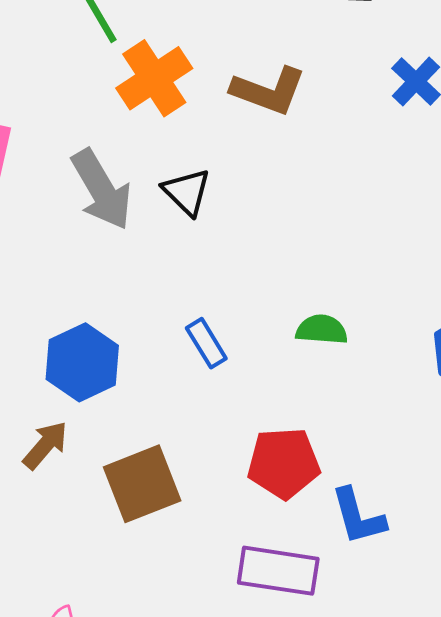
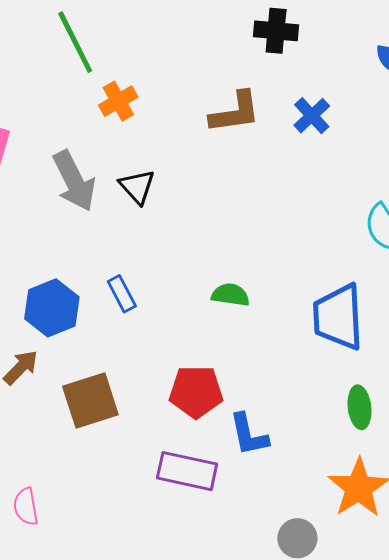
orange cross: (154, 78) -> (118, 101), size x0.7
brown L-shape: (269, 91) -> (235, 112), moved, turned -32
blue rectangle: (206, 343) -> (122, 294), moved

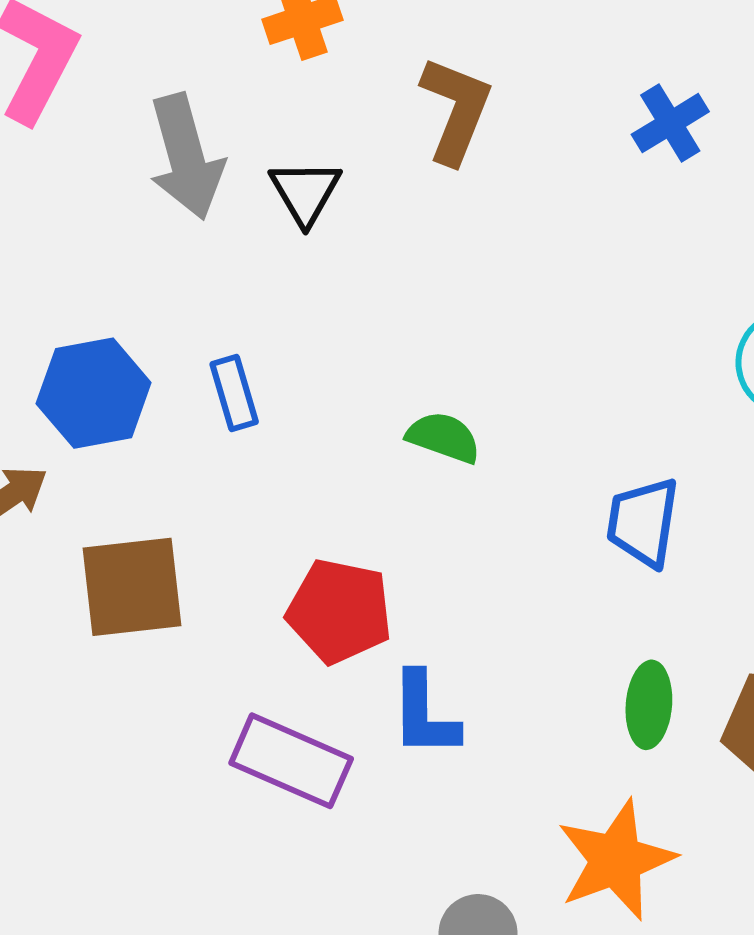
brown L-shape: (235, 112) -> (456, 110), moved, turned -72
blue trapezoid: (338, 317) -> (643, 522), size x0.7

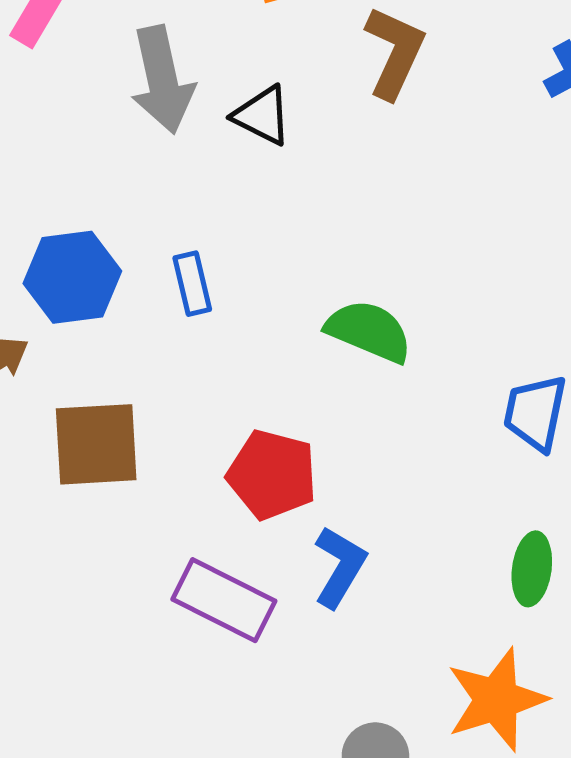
black triangle: (305, 192) -> (262, 116), turned -36
green semicircle: (444, 437) -> (369, 331), size x1.4
blue L-shape: (424, 714) -> (340, 567), turned -152

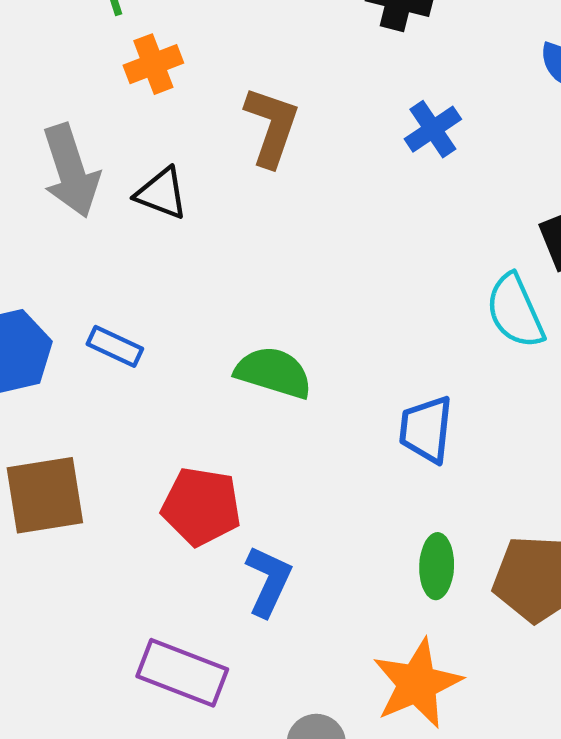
blue rectangle: (192, 284) -> (115, 346), turned -46
purple rectangle: (224, 600) -> (182, 673), moved

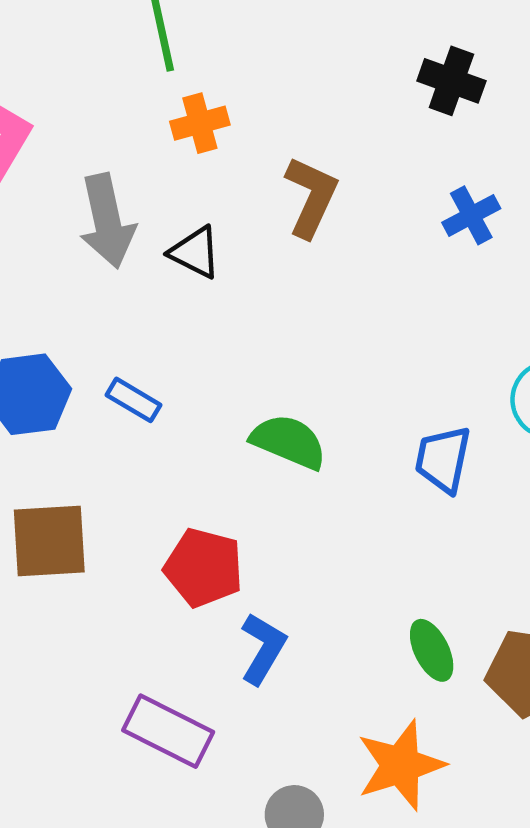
blue trapezoid: (426, 429) -> (443, 459), moved
green ellipse: (437, 566) -> (432, 650), turned -34

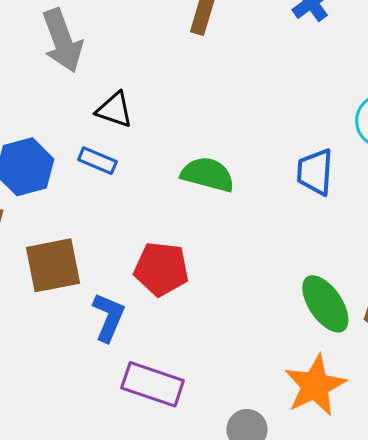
black triangle: (195, 252) -> (114, 110), moved
blue L-shape: (263, 648) -> (109, 317), moved
green ellipse: (432, 650) -> (325, 304), size x1.4

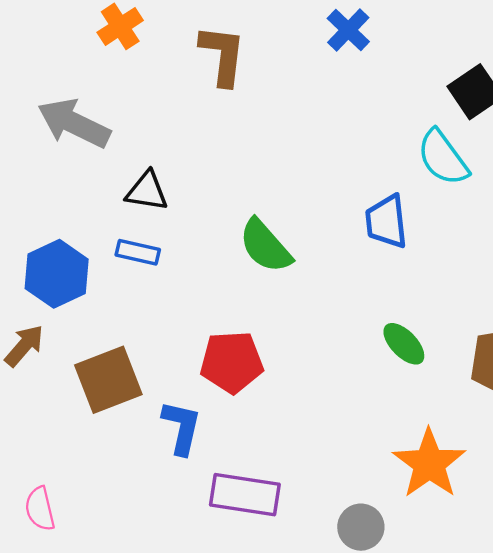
gray arrow: (62, 41) -> (74, 123), turned 146
green semicircle: (208, 174) -> (265, 246), turned -136
green ellipse: (325, 304) -> (404, 344), moved, size x0.7

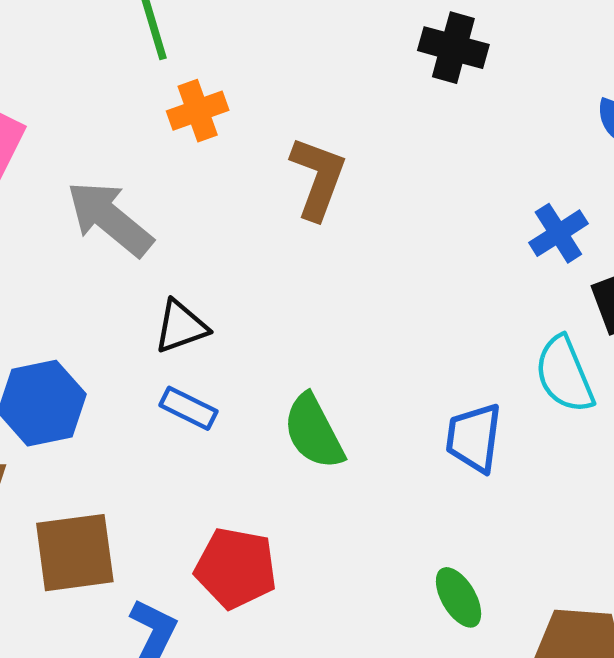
blue cross: (348, 30) -> (558, 233), moved
black triangle: (147, 191) -> (181, 327), turned -42
blue rectangle: (138, 252) -> (188, 408), moved

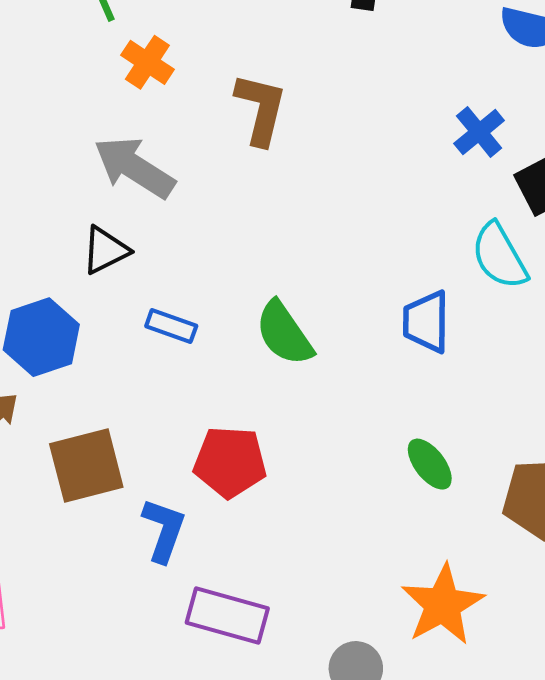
orange cross: (198, 111) -> (147, 62), turned -30
gray arrow: (110, 219) -> (134, 167), moved
black triangle: (181, 327) -> (105, 250), moved

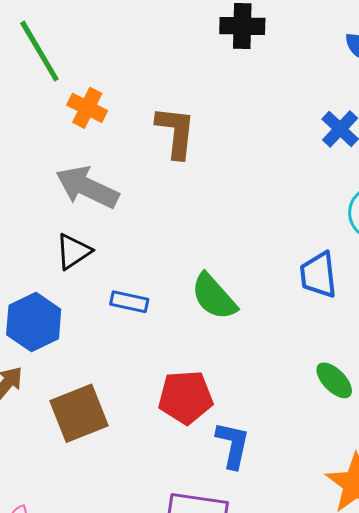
blue L-shape: (164, 530) -> (233, 445), moved

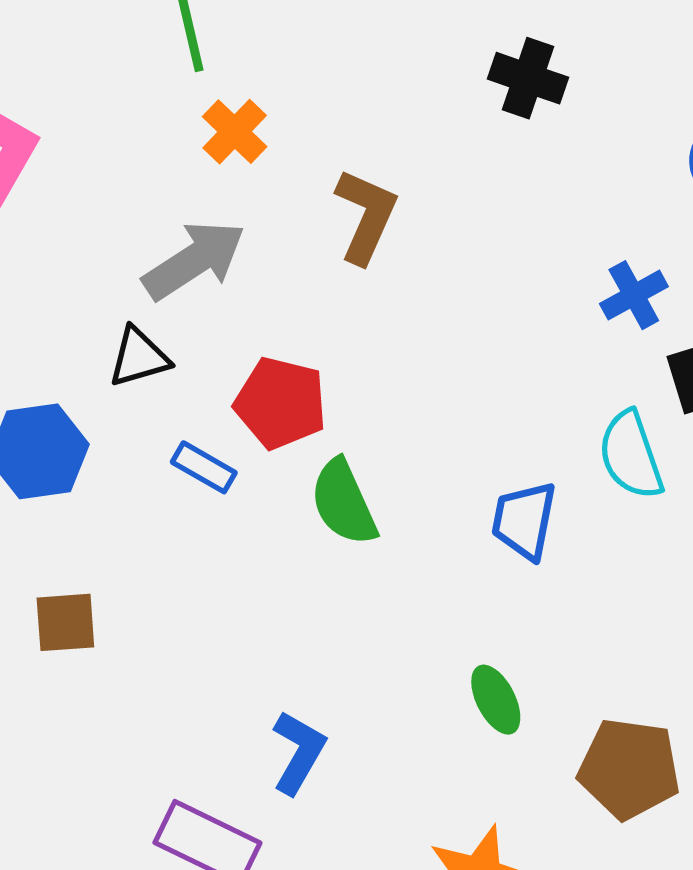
gray arrow: (87, 187) -> (194, 260), turned 104
red pentagon: (186, 397) -> (281, 403), moved
brown square: (79, 413) -> (65, 622), size x0.7

